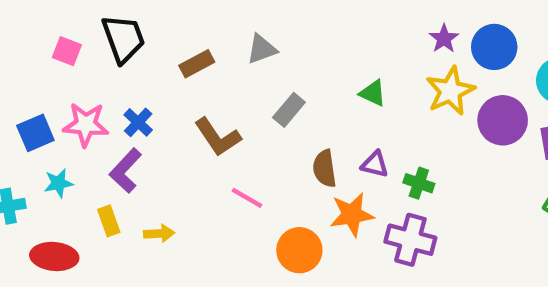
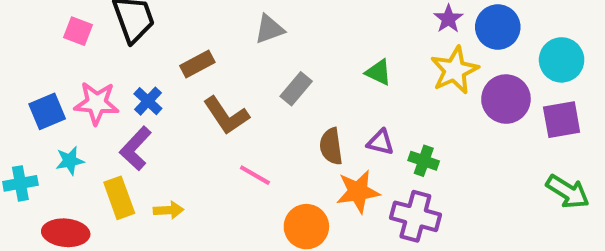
brown rectangle: (197, 64) -> (197, 64), moved
yellow rectangle: (109, 221) -> (119, 198), size x1.4

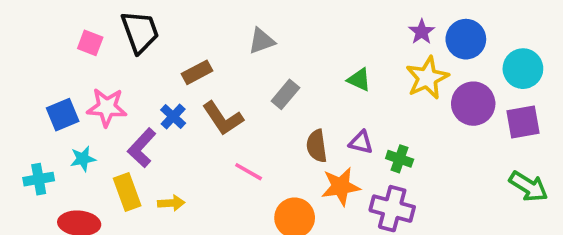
blue cross: (148, 101) -> (173, 116), moved

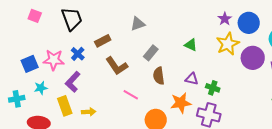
pink square: (90, 43) -> (35, 16), moved
blue cross: (173, 116) -> (78, 54), moved
brown semicircle: (317, 146) -> (159, 76), moved

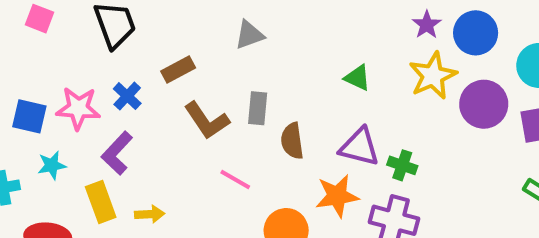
gray rectangle: (151, 53) -> (258, 108), moved, turned -35
blue square: (30, 64) -> (29, 116), turned 36
purple triangle: (192, 79) -> (359, 147), size x1.5

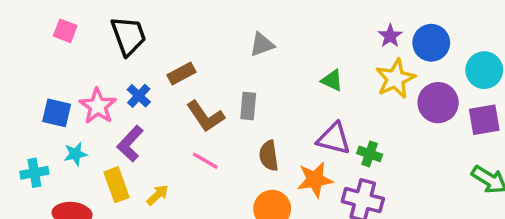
gray triangle: (249, 35) -> (262, 44), moved
pink star: (78, 108) -> (98, 106), turned 30
brown semicircle: (292, 141) -> (269, 156), moved
pink line: (235, 180) -> (205, 161), moved
yellow arrow: (150, 214) -> (158, 195), turned -40

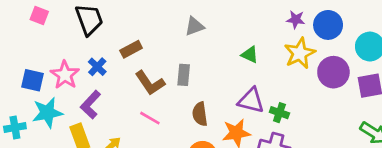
purple star: (390, 36) -> (296, 20), turned -30
cyan star: (75, 154) -> (47, 113), size x1.6

